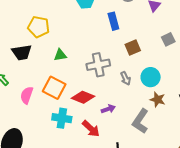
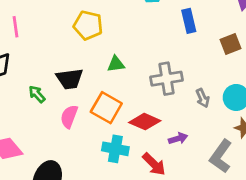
brown square: (133, 48) -> (230, 44), moved
black trapezoid: (22, 52) -> (70, 79), moved

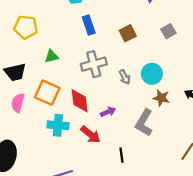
blue rectangle: (189, 21) -> (89, 25), moved
brown square: (230, 44) -> (128, 33), moved
red diamond: (145, 122) -> (80, 101), turned 65

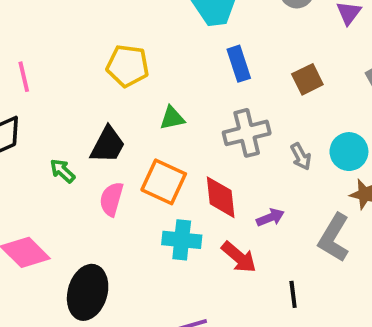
black trapezoid: (15, 72) -> (108, 145), turned -50

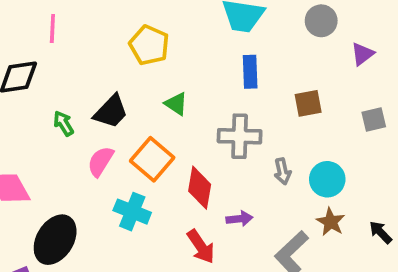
green triangle: (172, 118) -> (176, 104), turned 30
cyan cross: (182, 240) -> (132, 212), moved

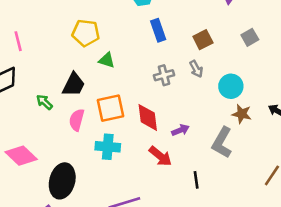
green triangle: (176, 104) -> (107, 60), moved
gray cross: (240, 136) -> (164, 75), size x0.7
orange square: (152, 159) -> (111, 108), turned -36
gray arrow: (282, 171) -> (196, 69), moved

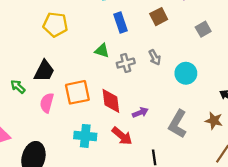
brown square: (203, 40) -> (159, 17), moved
green triangle: (107, 60) -> (102, 51), moved
brown star: (242, 114) -> (214, 121), moved
cyan cross: (108, 147) -> (85, 136), moved

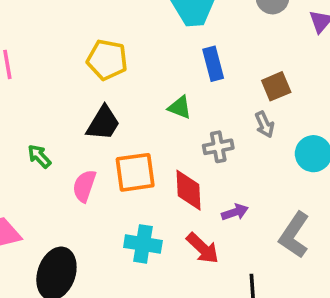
brown square: (159, 17) -> (276, 86), moved
gray cross: (126, 63) -> (218, 147), moved
black trapezoid: (44, 71) -> (103, 123), moved

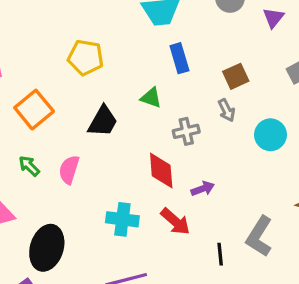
black trapezoid: (103, 123) -> (103, 121), moved
green arrow: (39, 156) -> (29, 166), moved
orange square: (135, 172) -> (34, 110), moved, turned -30
gray L-shape: (294, 235) -> (259, 236), moved

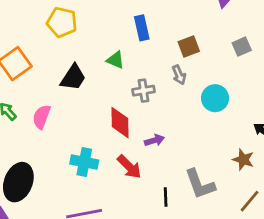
gray L-shape: (259, 236) -> (200, 184), turned -56

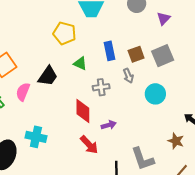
yellow pentagon: (62, 22) -> (64, 33), moved
blue rectangle: (142, 28) -> (110, 51), moved
gray square: (242, 47) -> (163, 56), moved, size x1.5
pink semicircle: (42, 117) -> (23, 92), moved
cyan cross: (84, 162) -> (36, 137), moved

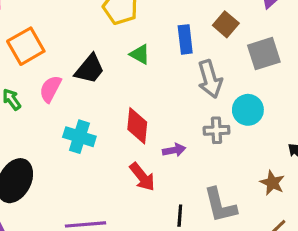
brown square: (136, 54) -> (226, 24), moved, turned -35
gray arrow: (128, 76) -> (210, 79), size x1.6
gray cross: (101, 87) -> (217, 130), moved
cyan cross: (36, 137) -> (79, 137), moved

